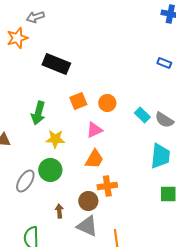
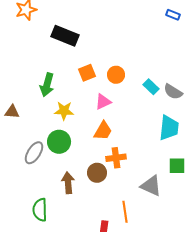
blue rectangle: (164, 63) -> (173, 15), moved
brown arrow: (59, 211) -> (68, 183), size x1.5
gray triangle: (87, 226) -> (151, 186), moved

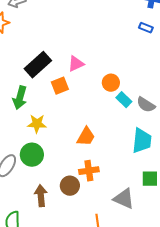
black rectangle: (65, 36) -> (38, 65), moved, turned -64
orange circle: (116, 75) -> (111, 83), moved
pink triangle: (103, 102) -> (76, 64), moved
orange trapezoid: (103, 131) -> (86, 137), moved

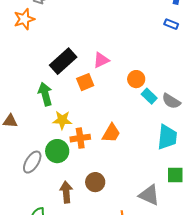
green arrow: (20, 98) -> (45, 94), turned 150
orange cross: (89, 171) -> (80, 138), moved

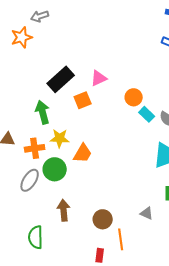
orange trapezoid: (111, 133) -> (83, 153), moved
orange cross: (80, 138) -> (35, 148), moved
brown circle: (95, 182) -> (103, 219), moved
gray triangle: (149, 195) -> (147, 213), size x0.6

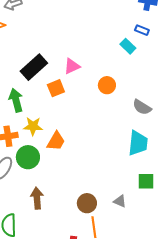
cyan rectangle: (147, 114) -> (128, 46), moved
brown circle: (103, 219) -> (87, 203), moved

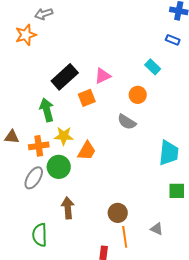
cyan rectangle: (128, 46) -> (153, 67), moved
gray semicircle: (142, 107) -> (127, 122), moved
gray triangle: (120, 201) -> (157, 229), moved

